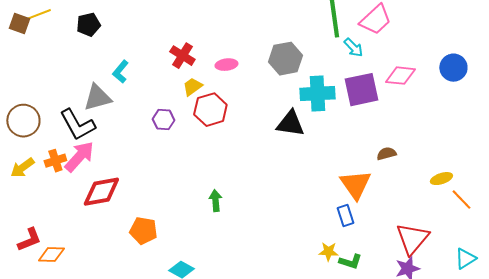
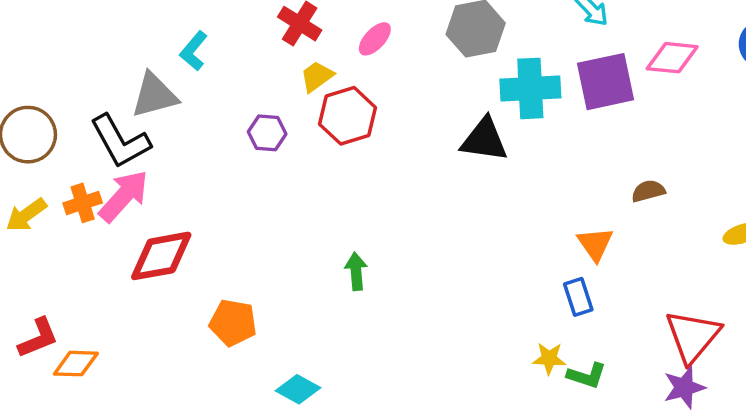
pink ellipse: (226, 65) -> (375, 39), turned -40
orange triangle: (355, 185) -> (595, 244), size x0.7

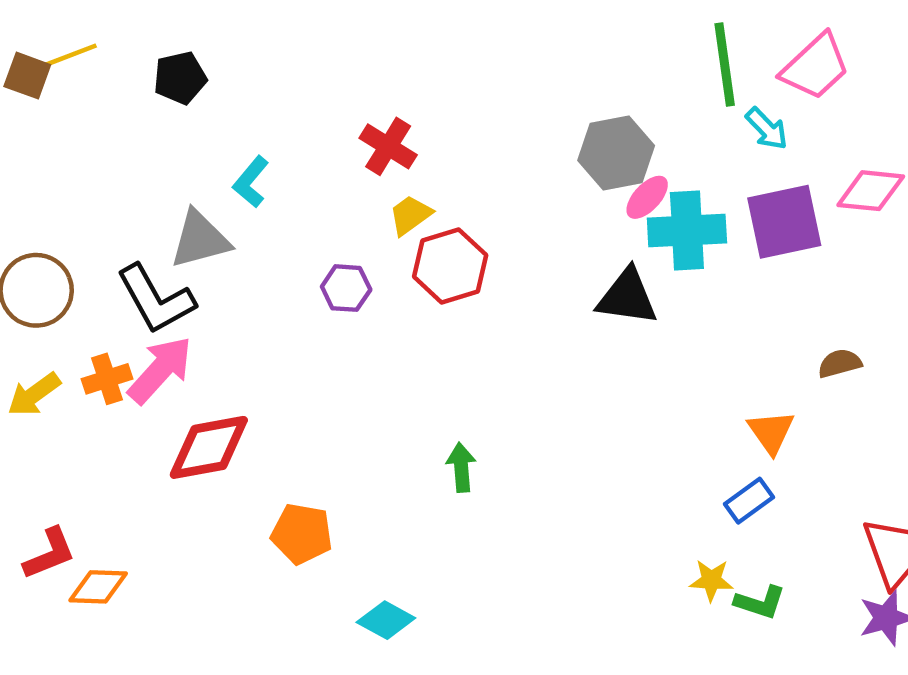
pink ellipse: (375, 39) -> (647, 197), moved
blue rectangle: (578, 297) -> (749, 501), turned 72

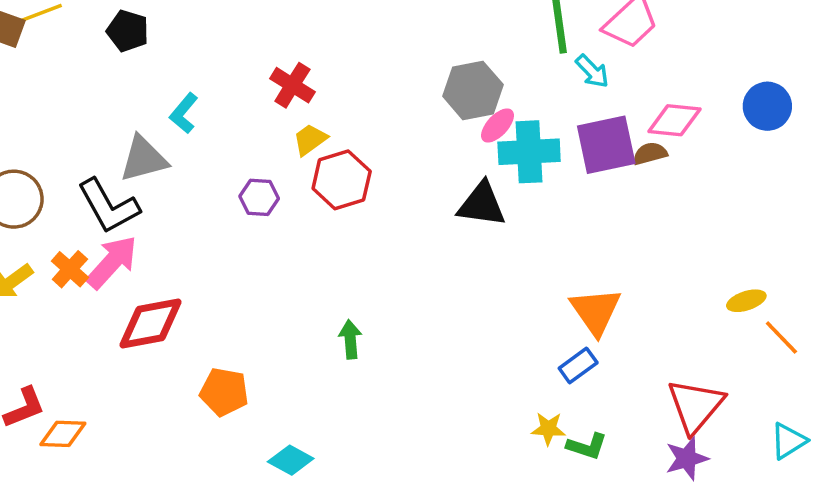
black pentagon: (180, 78) -> (128, 31), turned 30
brown semicircle: (840, 363) -> (650, 154), moved
orange cross: (107, 379) -> (70, 269), turned -30
orange triangle: (771, 432) -> (596, 311), size x1.4

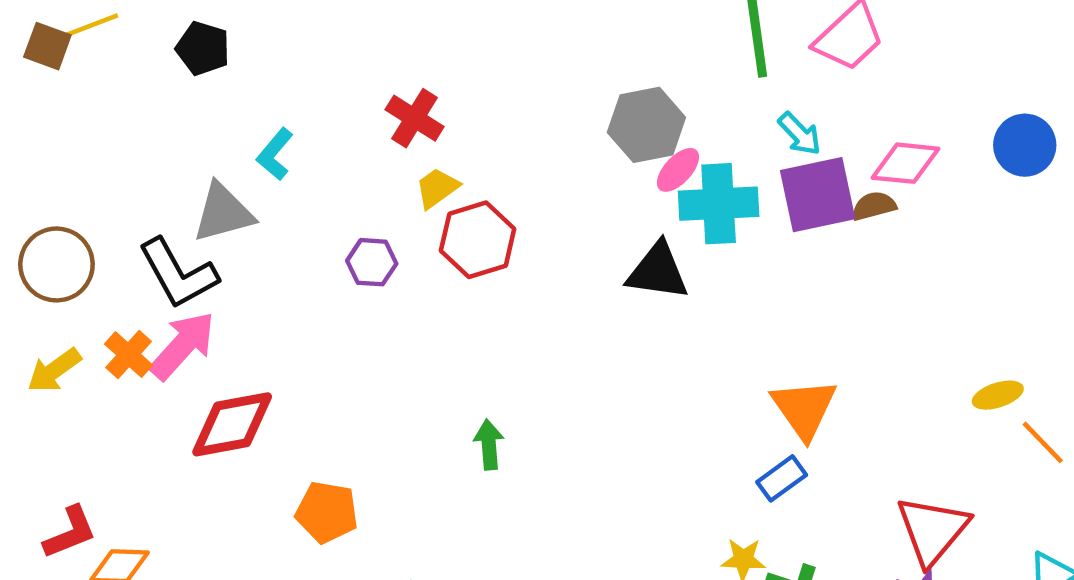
cyan arrow: (592, 71) -> (800, 134), moved

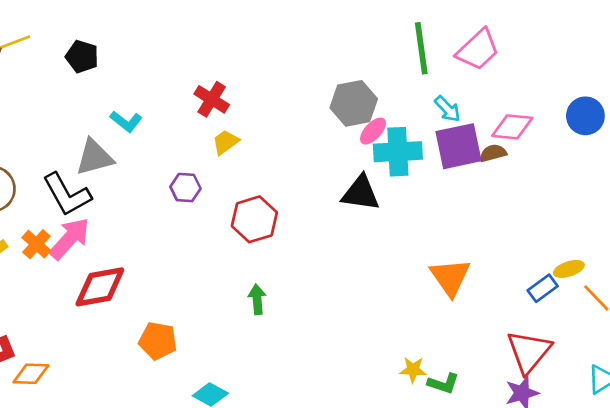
cyan L-shape: (275, 154) -> (126, 121), turned -92
red hexagon: (478, 240) -> (254, 219), moved
blue rectangle: (782, 478) -> (543, 288), moved

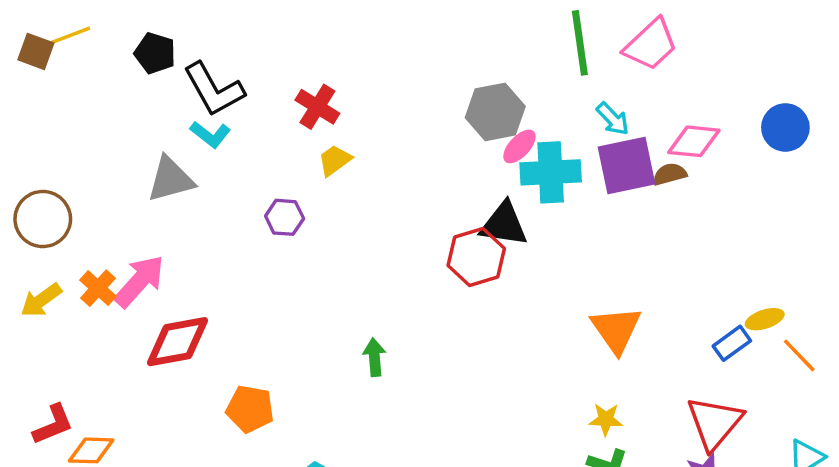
black L-shape: (67, 194) -> (214, 89), moved
red hexagon: (254, 219) -> (476, 257), moved
yellow star: (413, 370) -> (606, 419), moved

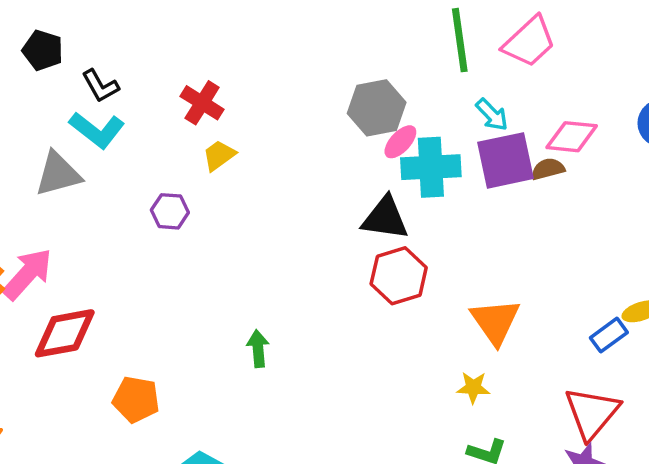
black L-shape: (214, 89) -> (100, 86), size x0.6
cyan L-shape: (210, 134) -> (97, 130), size x1.4
red hexagon: (476, 257) -> (399, 276), moved
yellow star: (606, 419) -> (473, 388), moved

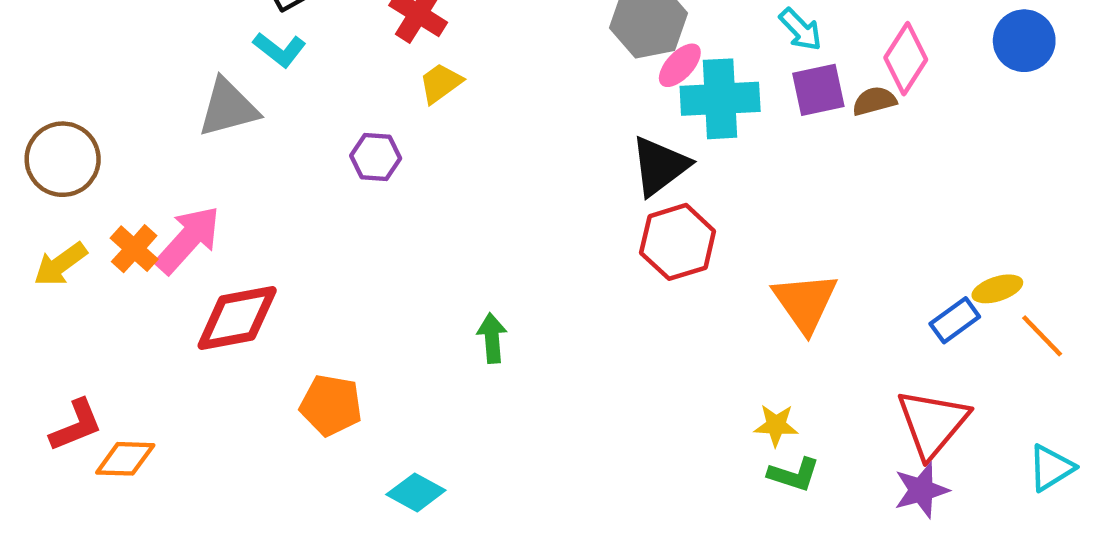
cyan L-shape: (97, 130) -> (280, 50), size x0.7
pink diamond: (572, 137) -> (906, 59), turned -63
purple square: (505, 160) -> (818, 90), size x0.7
black triangle: (385, 218) -> (660, 166), turned -45
yellow star: (473, 388) -> (776, 425), moved

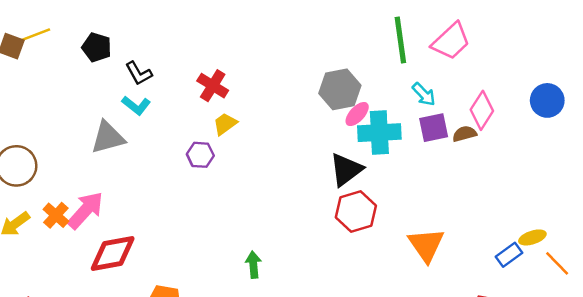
purple hexagon: (376, 157) -> (200, 155), moved

